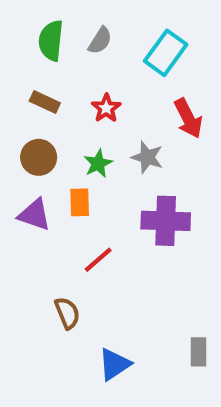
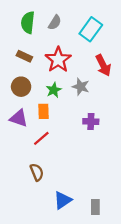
red star: (106, 108) -> (58, 60), size x1.6
purple cross: (166, 221) -> (91, 122), size x0.6
red line: (98, 260) -> (41, 138), moved
gray rectangle: (198, 352) -> (95, 207), moved

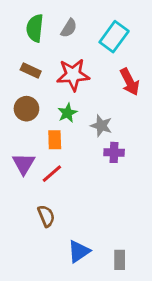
red star: (58, 60) -> (73, 75), turned 30
gray star: (81, 87) -> (101, 126), moved
purple triangle: (19, 118) -> (24, 164), moved, turned 42

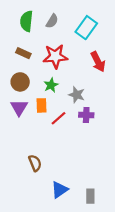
purple triangle: (24, 164) -> (19, 108), moved
red line: (52, 174) -> (58, 118), moved

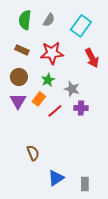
orange rectangle: (41, 105) -> (39, 99), turned 40

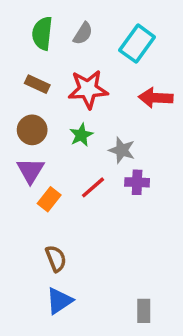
red arrow: (92, 58) -> (156, 98), turned 120
orange rectangle: (39, 99) -> (49, 199), moved
blue triangle: (56, 178) -> (59, 301), moved

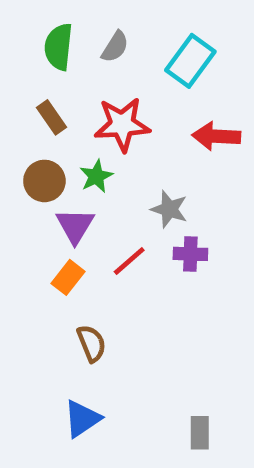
brown rectangle: (37, 84) -> (52, 117), turned 30
green star: (81, 135) -> (96, 176), moved
purple triangle: (30, 170) -> (75, 226), moved
brown semicircle: (56, 258) -> (92, 343), moved

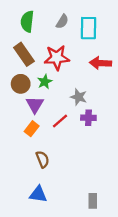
gray semicircle: (115, 47) -> (62, 22), moved
cyan rectangle: (190, 61) -> (88, 28), turned -35
brown rectangle: (52, 117) -> (24, 54), size x1.5
blue triangle: (82, 419) -> (38, 194), turned 42

